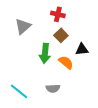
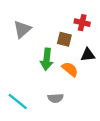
red cross: (58, 14) -> (82, 23), moved
brown square: (61, 35) -> (64, 39), turned -32

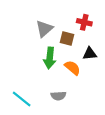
gray triangle: (22, 29) -> (44, 29), moved

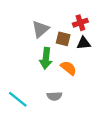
red cross: (84, 22) -> (80, 23), turned -32
black triangle: (90, 54) -> (84, 43), moved

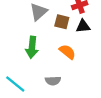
green arrow: (46, 58) -> (32, 47), moved

